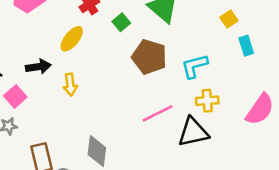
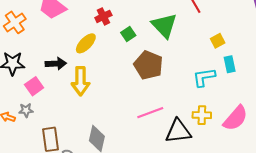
cyan L-shape: (194, 66) -> (204, 77), moved
yellow arrow: (70, 85) -> (81, 81), size x1.5
yellow cross: (207, 101) -> (202, 115), moved

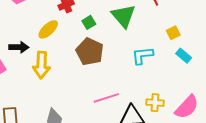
cyan rectangle: (230, 64) -> (184, 56), turned -42
brown pentagon: (148, 65) -> (90, 52), moved
cyan L-shape: (204, 77) -> (142, 56), moved

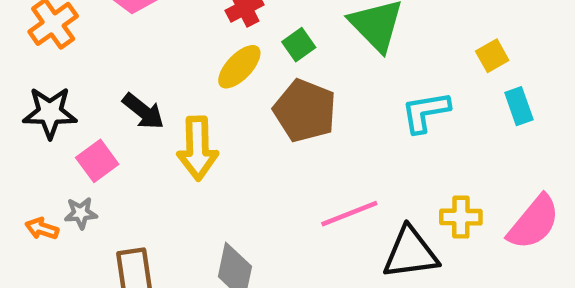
yellow ellipse: (48, 29) -> (239, 67), moved
black arrow: (19, 47) -> (143, 111), turned 42
cyan rectangle: (184, 56) -> (519, 106), turned 35

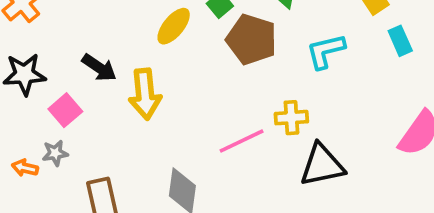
brown pentagon: (305, 111) -> (252, 39), moved
pink line: (349, 214) -> (242, 141), moved
yellow cross: (461, 217) -> (291, 118), moved

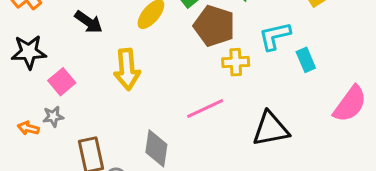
cyan rectangle: (400, 41) -> (306, 60), moved
black arrow: (99, 68) -> (89, 22), moved
yellow cross: (291, 118) -> (236, 62), moved

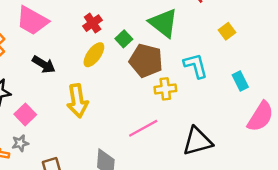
cyan L-shape: (275, 36) -> (196, 66), turned 92
cyan rectangle: (306, 60) -> (240, 81), moved

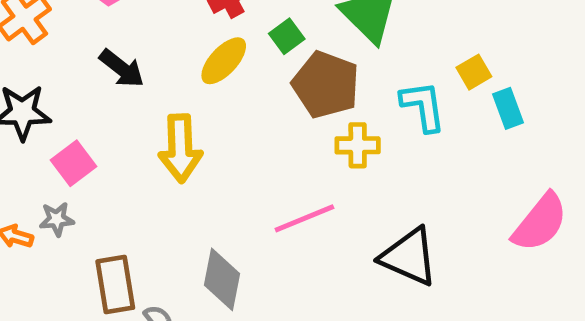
yellow square: (227, 31) -> (474, 72), moved
cyan rectangle: (240, 81) -> (508, 108), moved
black triangle: (197, 141) -> (409, 257), turned 32

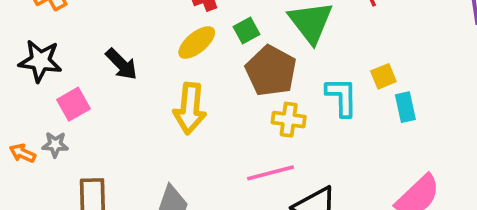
black arrow: (122, 68) -> (121, 64), moved
yellow arrow: (180, 148) -> (190, 108), moved
pink line: (304, 218) -> (270, 173), moved

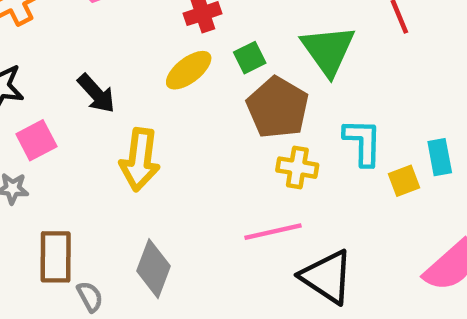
yellow square: (383, 76) -> (404, 181), moved
yellow arrow: (190, 108) -> (140, 160), moved

